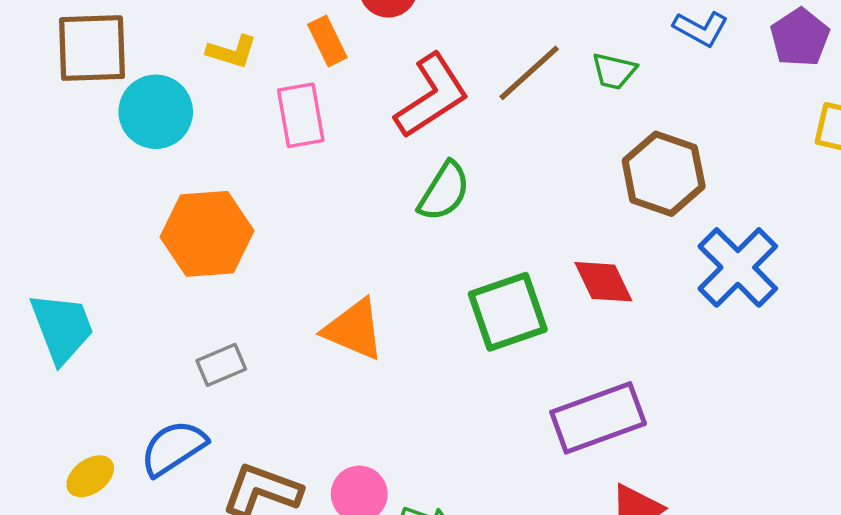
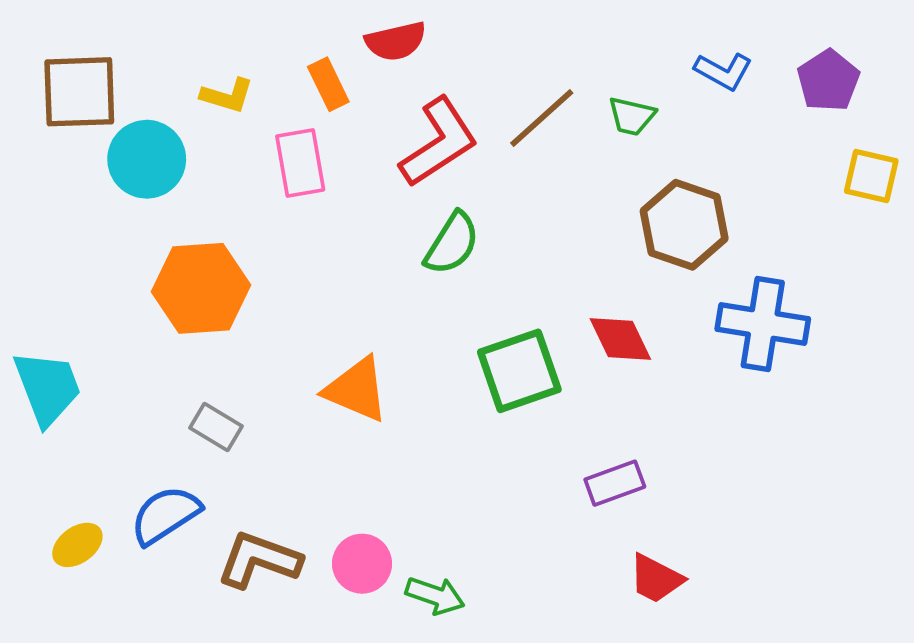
blue cross: (738, 267) -> (763, 324), turned -36
gray rectangle: (221, 365) -> (216, 427), turned 54
purple rectangle: (598, 418) -> (615, 483), size x0.6

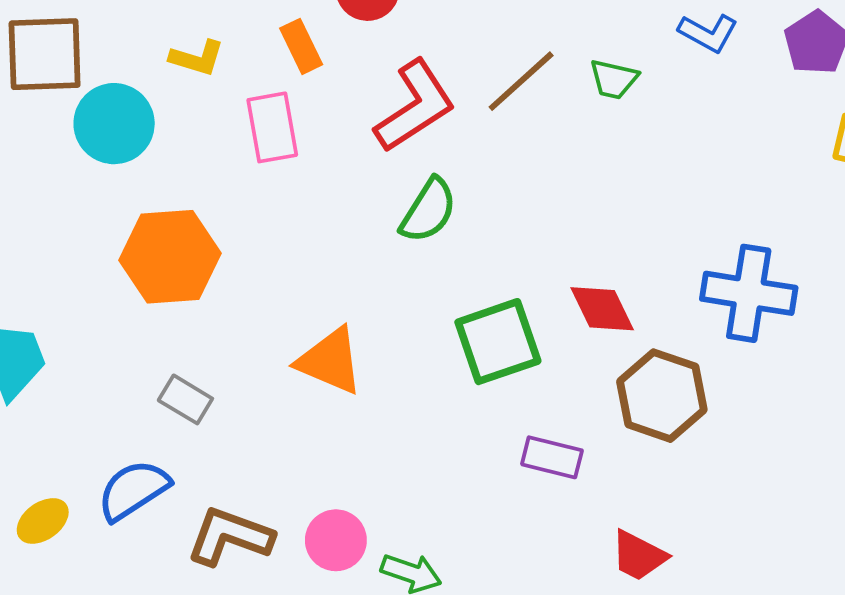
brown hexagon: (684, 225) -> (662, 396), moved
purple rectangle: (615, 483) -> (552, 457), moved, turned 34

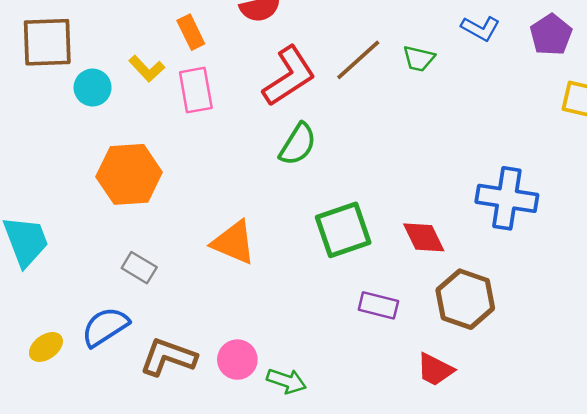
orange rectangle: (301, 46) -> (191, 32), moved
yellow L-shape: (197, 58) -> (147, 69), moved, turned 30
cyan circle: (114, 124) -> (93, 88), size x0.7
red diamond: (602, 309) -> (424, 237), moved
brown hexagon: (662, 396) -> (465, 299), moved

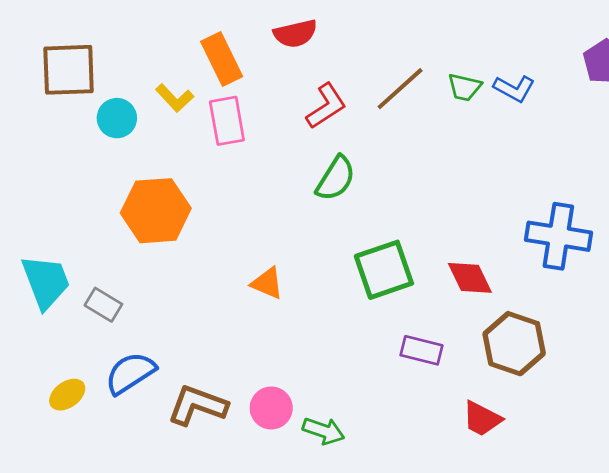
blue L-shape: (480, 28) -> (514, 89), moved
orange rectangle: (191, 32) -> (222, 59), size x1.4
red L-shape: (289, 76) -> (326, 106), size x0.7
orange triangle: (234, 242) -> (267, 283), size x0.7
gray rectangle: (139, 268) -> (103, 305), moved

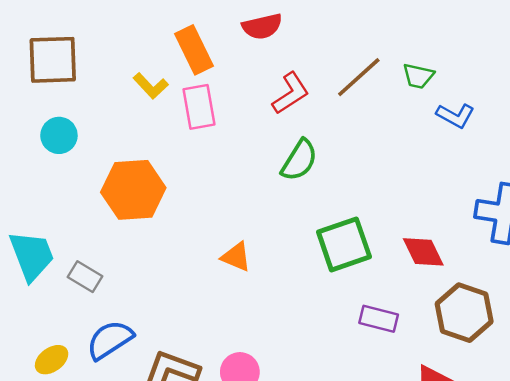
blue L-shape: (514, 89) -> (455, 116), moved
cyan circle: (117, 118) -> (59, 135), moved

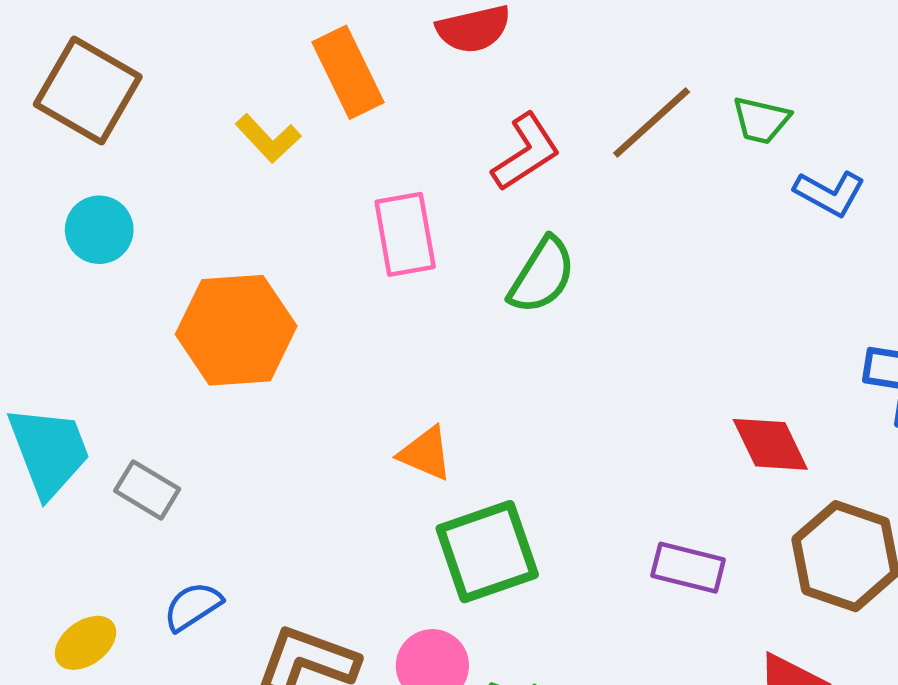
brown square: (53, 60) -> (88, 91), turned 32
pink rectangle: (199, 107) -> (405, 234), moved
green square: (344, 244) -> (487, 552), moved
blue semicircle: (110, 340) -> (193, 606), size x0.7

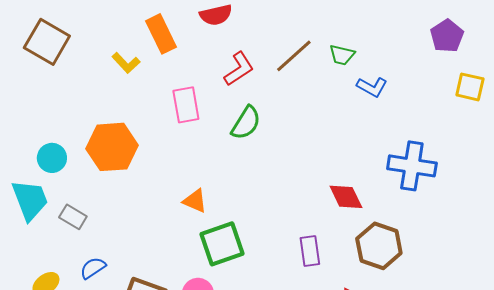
cyan circle: (99, 230) -> (52, 158), moved
purple rectangle: (688, 568) -> (310, 251), turned 68

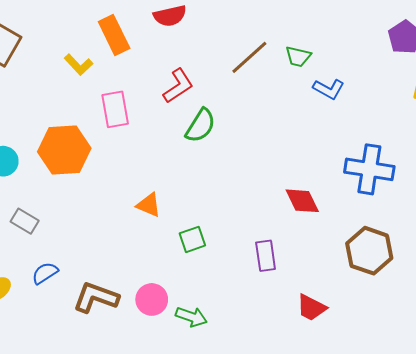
red L-shape: (239, 69) -> (178, 86), moved
pink rectangle: (186, 105) -> (115, 109), moved
green square: (222, 244) -> (192, 239), moved, size x0.6
brown hexagon: (379, 246) -> (369, 251), moved

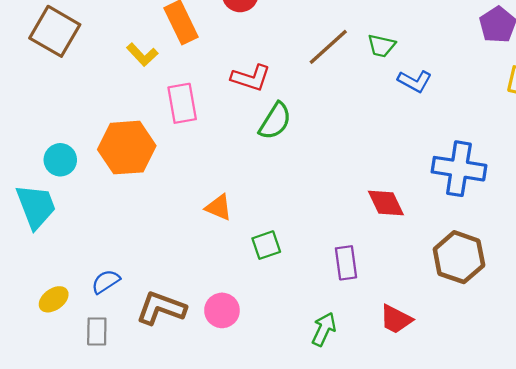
red L-shape: (178, 86) -> (251, 78), turned 51
gray rectangle: (25, 221) -> (97, 331), moved, turned 60
green arrow: (191, 317) -> (324, 329), moved, turned -84

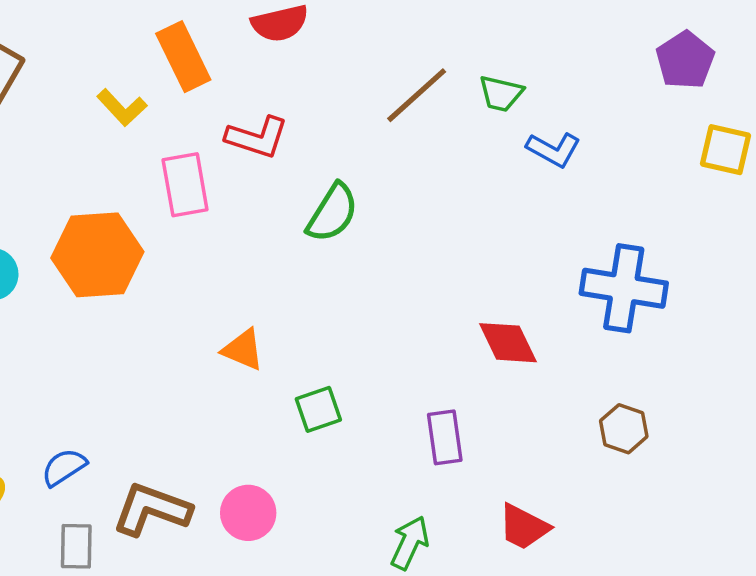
red L-shape: (251, 78) -> (257, 137), moved
brown hexagon: (459, 257) -> (624, 429), size x0.6
gray rectangle: (97, 331) -> (76, 546), moved

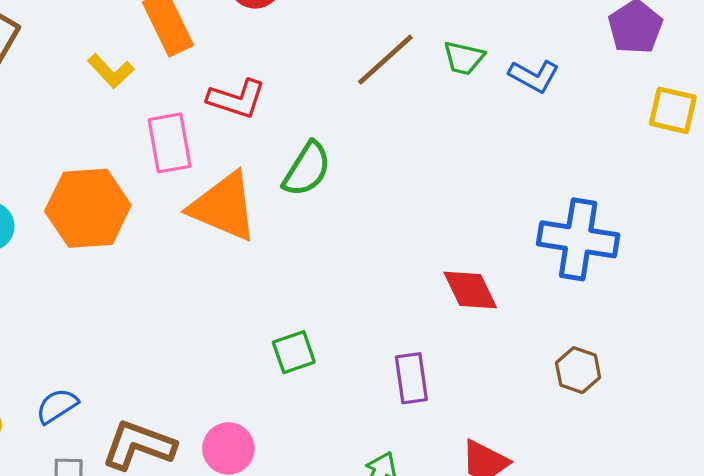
blue L-shape: (554, 150) -> (534, 76), moved
orange triangle: (243, 350) -> (224, 207), moved, size x1.8

